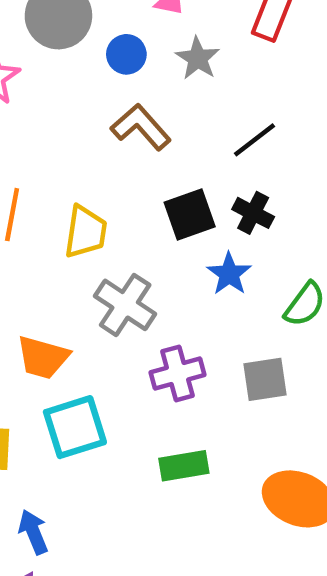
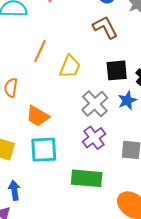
gray cross: (125, 305) -> (95, 104), moved
purple cross: (178, 374) -> (94, 138), turned -35
green rectangle: (184, 466) -> (87, 178), size x1.4

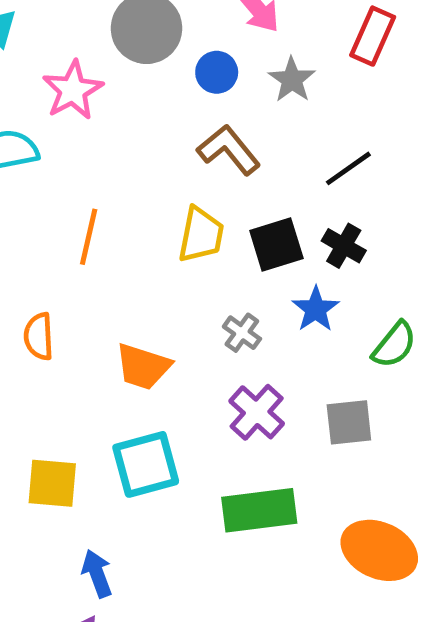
yellow trapezoid: (70, 67) -> (201, 235), moved
gray cross: (95, 104) -> (242, 333), size x0.6
orange trapezoid: (38, 116) -> (143, 367), moved

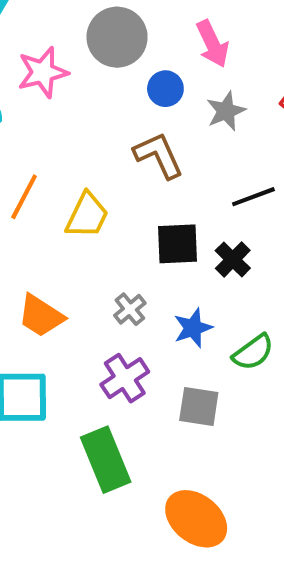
yellow trapezoid: (201, 235) -> (87, 215), moved
blue star: (316, 309) -> (193, 328), moved
green rectangle: (259, 510) -> (106, 460), turned 60

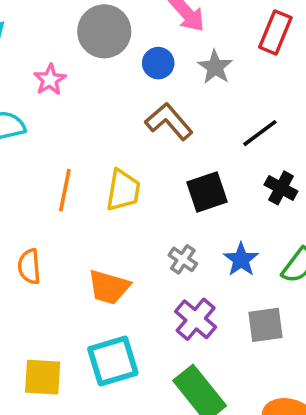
pink star: (43, 72) -> (50, 80), size x0.7
black cross: (233, 259) -> (281, 188), moved

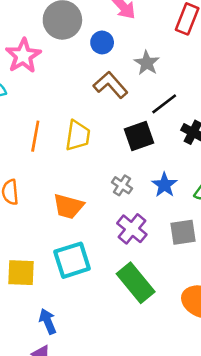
gray star: (215, 67) -> (147, 63), moved
pink star: (50, 80) -> (23, 56), size x1.5
black line: (260, 133) -> (164, 104), moved

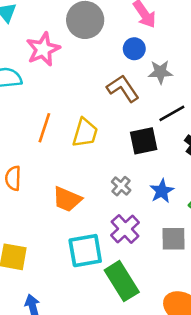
blue circle: (102, 42) -> (134, 49), moved
gray star: (147, 63) -> (160, 72), turned 30
cyan square: (72, 260) -> (85, 251), moved

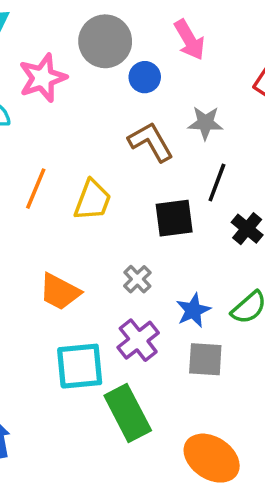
blue circle: (134, 49) -> (145, 77), moved
black line: (172, 113) -> (217, 182), turned -44
blue star: (162, 191) -> (193, 310), moved

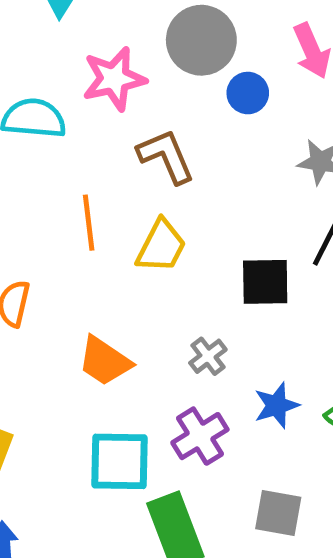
brown L-shape: (151, 142) -> (166, 156), moved
orange line: (36, 189) -> (89, 223), turned -36
gray square: (205, 359) -> (278, 513), moved

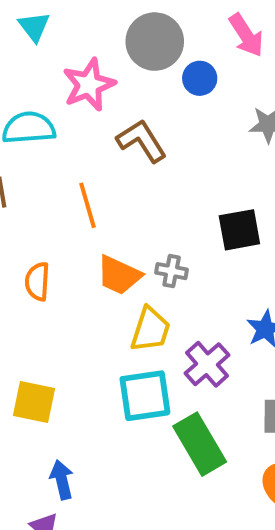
yellow trapezoid: (161, 246) -> (150, 330), moved
gray cross: (208, 356) -> (172, 271), moved, turned -32
orange trapezoid: (105, 361) -> (119, 275), moved

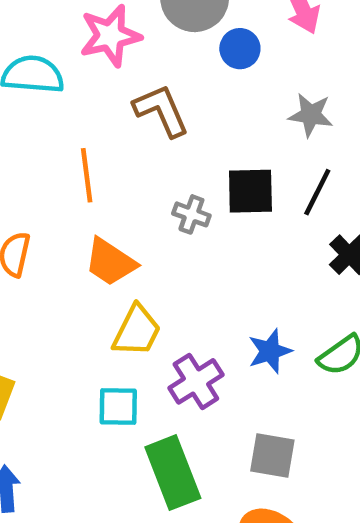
black square: (239, 230) -> (250, 191), moved
gray cross: (172, 271) -> (191, 214), moved
cyan square: (145, 396) -> (118, 406), size x0.7

